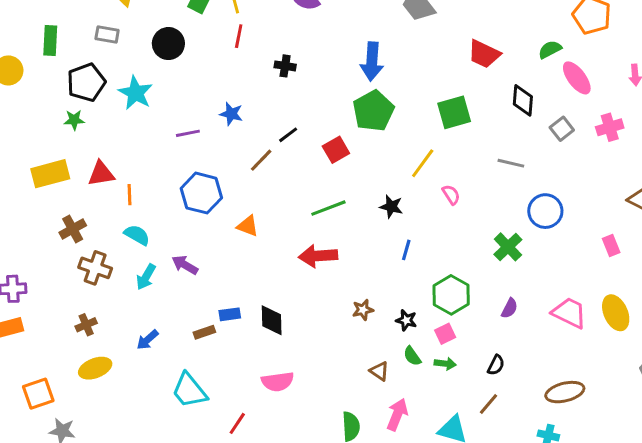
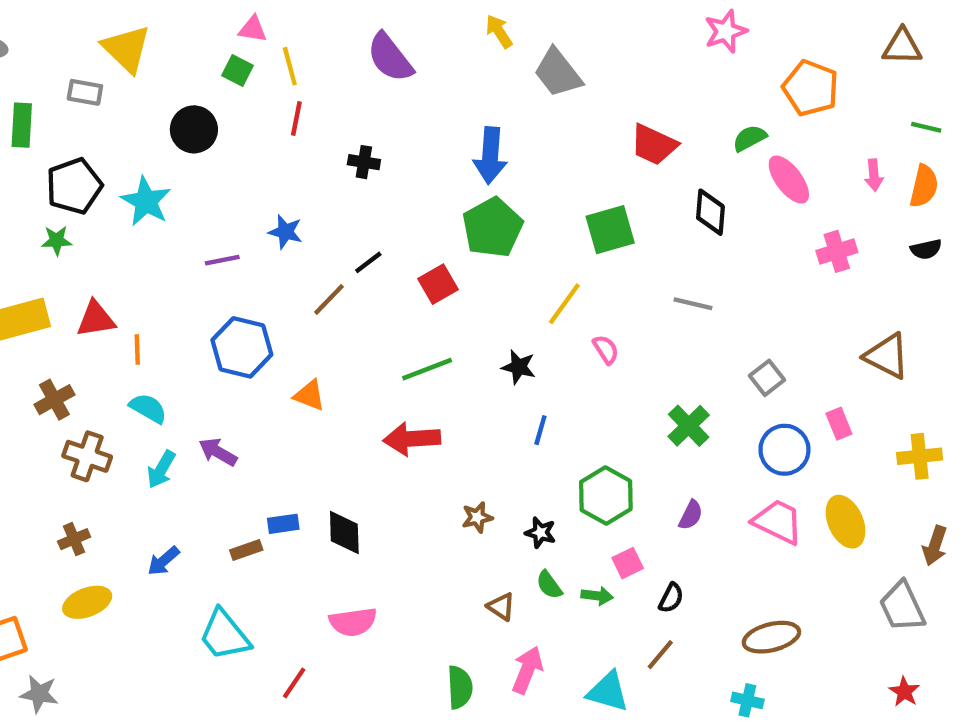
gray rectangle: (107, 35) -> (85, 92), moved
gray square: (562, 129) -> (767, 378), moved
blue circle: (545, 211) -> (784, 450), moved
pink square: (445, 334) -> (628, 563), moved

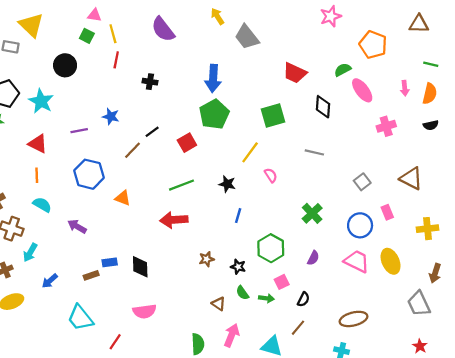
red triangle: (96, 319) -> (38, 144), moved, turned 36
gray square: (767, 378) -> (362, 182), moved
cyan arrow: (161, 469) -> (30, 253), moved

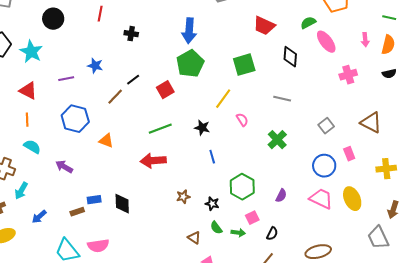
green cross: (312, 213) -> (277, 140), moved
blue line: (238, 216) -> (212, 157), turned -32
pink semicircle: (144, 311) -> (98, 246), moved

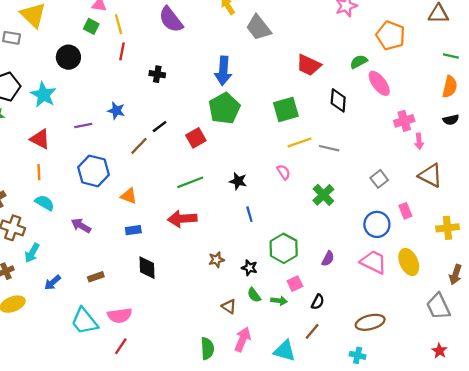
pink arrow: (365, 40) -> (419, 141), moved
yellow line: (223, 99) -> (300, 142), moved, turned 35
blue rectangle: (94, 200) -> (133, 230), moved

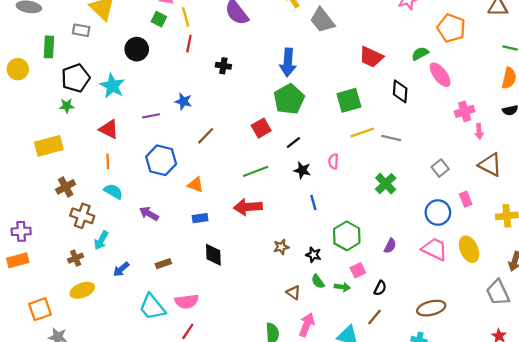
black line: (160, 127) -> (293, 142), moved
pink semicircle: (284, 172) -> (333, 161), moved, turned -144

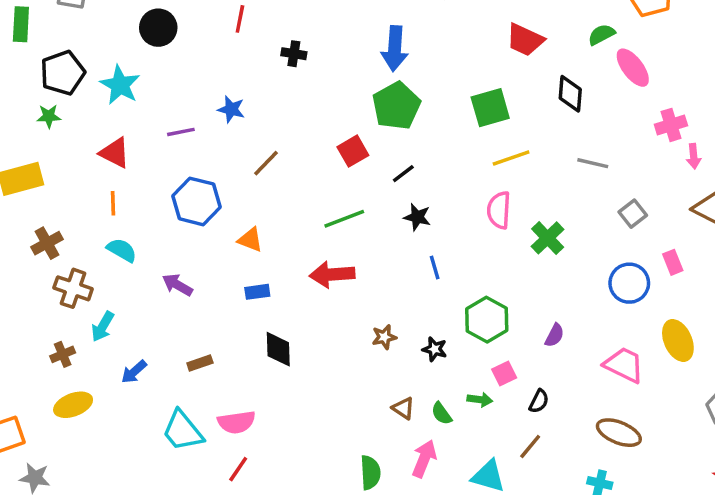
gray line: (391, 138) -> (593, 163), moved
pink semicircle: (333, 161) -> (499, 210), moved, size x1.5
pink trapezoid: (435, 249) -> (624, 365), moved
green semicircle: (318, 281) -> (442, 413), moved
brown ellipse: (431, 308) -> (619, 433), turned 36

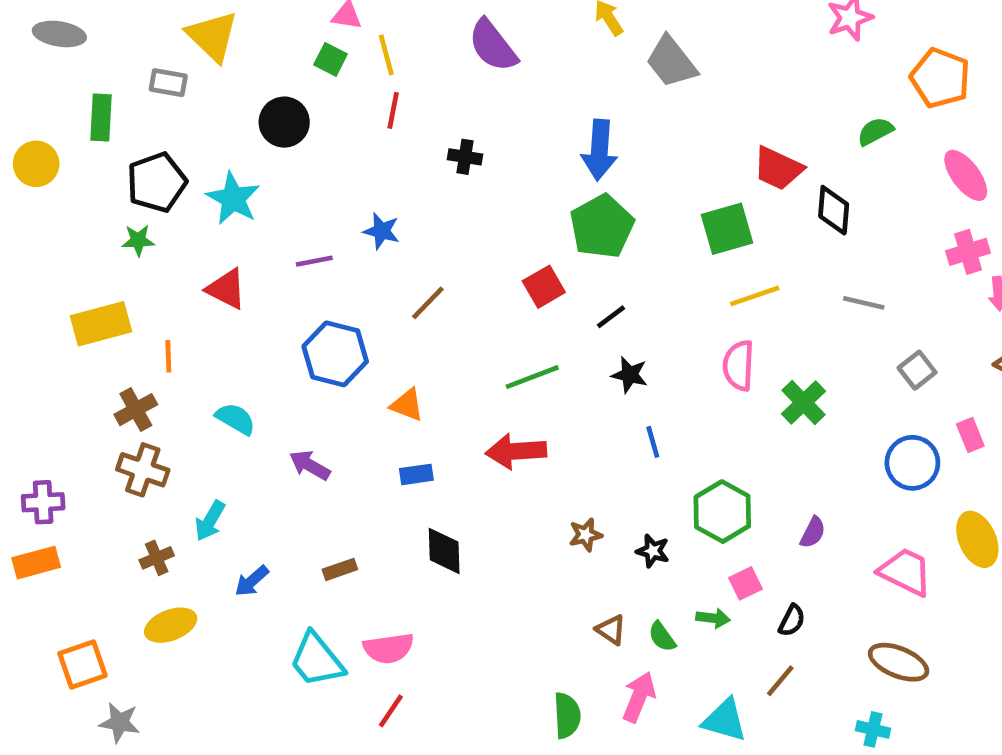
red trapezoid: (525, 40) -> (778, 168), moved
pink ellipse: (633, 68) -> (966, 175), moved
orange line: (113, 203) -> (168, 356), moved
brown cross: (73, 288) -> (143, 470), moved

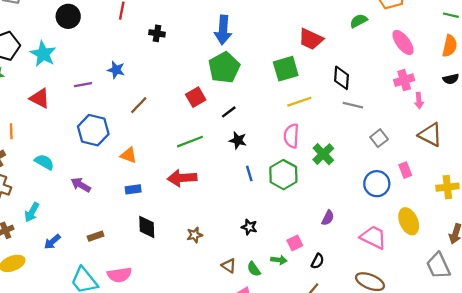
black diamond: (834, 210) -> (341, 78), moved
green hexagon: (722, 512) -> (283, 175), moved
brown star: (586, 535) -> (195, 235), moved

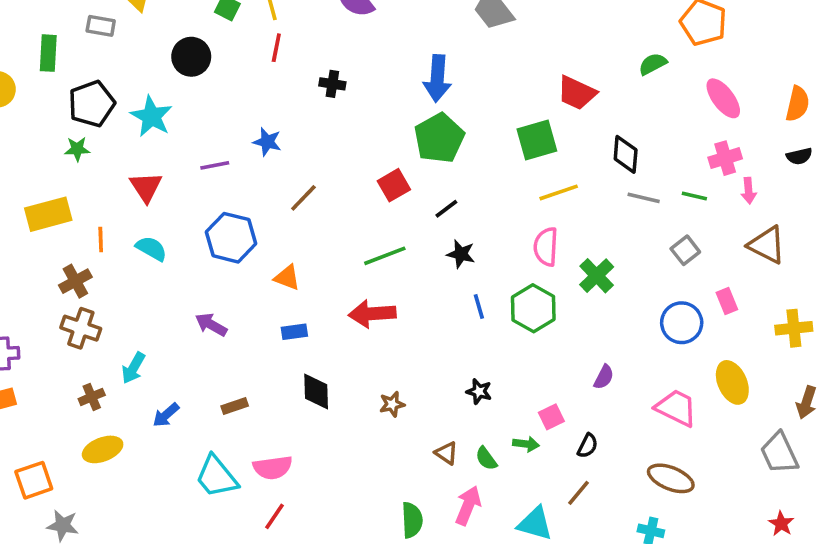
green line: (451, 15) -> (694, 196), moved
red triangle: (40, 98) -> (146, 187), turned 30
cyan semicircle: (44, 162) -> (151, 249), moved

